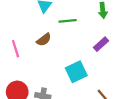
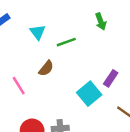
purple rectangle: (101, 44) -> (111, 78), moved

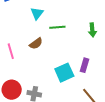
green arrow: (101, 21) -> (92, 30), moved
purple rectangle: (111, 78) -> (85, 65), turned -32

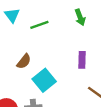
brown semicircle: (36, 43) -> (24, 61), moved
cyan square: (64, 73) -> (44, 80), moved

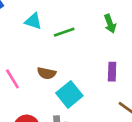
cyan triangle: (12, 15) -> (33, 21), turned -35
brown semicircle: (24, 61) -> (47, 73), turned 63

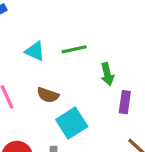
cyan triangle: (33, 21) -> (35, 51), moved
green arrow: (110, 24) -> (107, 74), moved

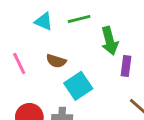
green arrow: (107, 74) -> (110, 41), size x1.4

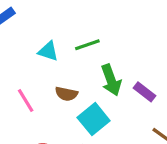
green arrow: (110, 41) -> (111, 80), moved
purple rectangle: (126, 66) -> (145, 92), turned -54

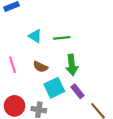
purple rectangle: (145, 92) -> (77, 91), moved

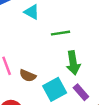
cyan triangle: (35, 36) -> (32, 12), moved
brown semicircle: (40, 67) -> (28, 76), moved

